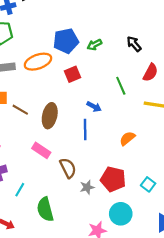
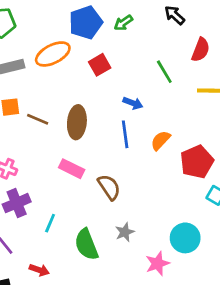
orange semicircle: (127, 138) -> (161, 140), moved
red pentagon: (113, 179) -> (197, 162), moved, turned -30
gray star: (87, 187) -> (125, 232), moved

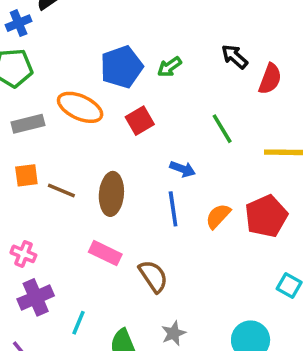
red semicircle: (201, 50) -> (270, 79), moved
orange ellipse: (53, 54) -> (80, 107), turned 52
red pentagon: (197, 162) -> (266, 216), moved

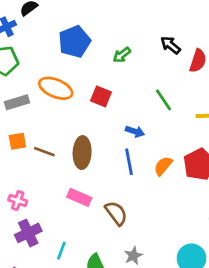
blue pentagon: (121, 67) -> (74, 42), moved
red square: (140, 121) -> (101, 96), turned -35

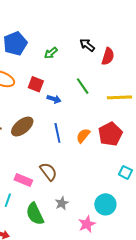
blue arrow: (135, 131) -> (54, 99), moved
brown ellipse: (82, 153) -> (22, 127), turned 50
pink rectangle: (79, 197) -> (23, 180), moved

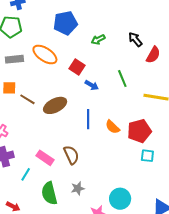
orange semicircle: (83, 136) -> (113, 127), turned -98
cyan square: (125, 172) -> (147, 156), moved, turned -32

